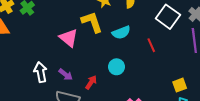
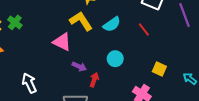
white arrow: (41, 72) -> (29, 83), moved
purple arrow: (66, 75) -> (79, 66), moved
yellow square: (180, 85) -> (159, 69), moved, turned -32

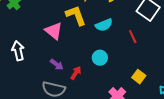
purple arrow: (79, 66) -> (57, 64), moved
white arrow: (29, 83) -> (18, 51), moved

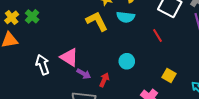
cyan semicircle: (104, 25) -> (126, 17), moved, turned 36
pink triangle: (54, 31) -> (69, 57), moved

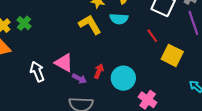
cyan circle: (127, 61) -> (123, 78), moved, size x1.5
yellow square: (169, 75) -> (172, 55), moved, size x1.5
red arrow: (104, 80) -> (99, 71), moved

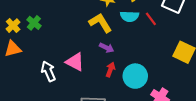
red line: (152, 36) -> (151, 19), moved
purple arrow: (79, 79) -> (107, 48), moved

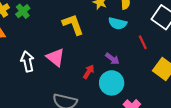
red line: (151, 19) -> (143, 42), moved
yellow L-shape: (100, 23) -> (73, 24), moved
purple arrow: (107, 48) -> (112, 59), moved

